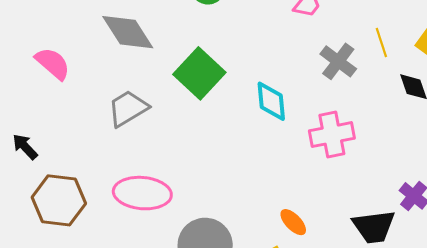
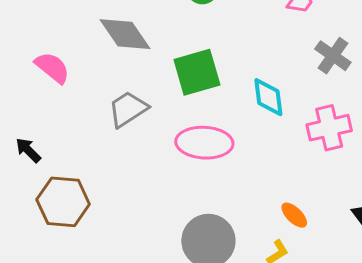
green square: (199, 73) -> (197, 72), turned 33
pink ellipse: (142, 193) -> (204, 143), moved

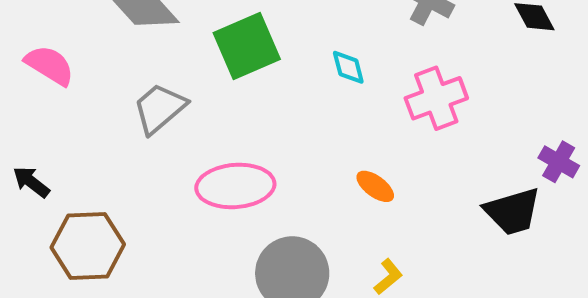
cyan diamond: (268, 97) -> (348, 67), size x0.7
pink ellipse: (204, 143) -> (235, 186), moved
orange ellipse: (294, 215) -> (375, 186), moved

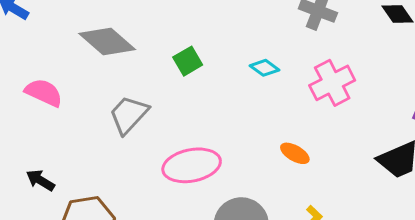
green square: (247, 46) -> (188, 61), size x0.6
cyan diamond: (348, 67) -> (265, 68), turned -32

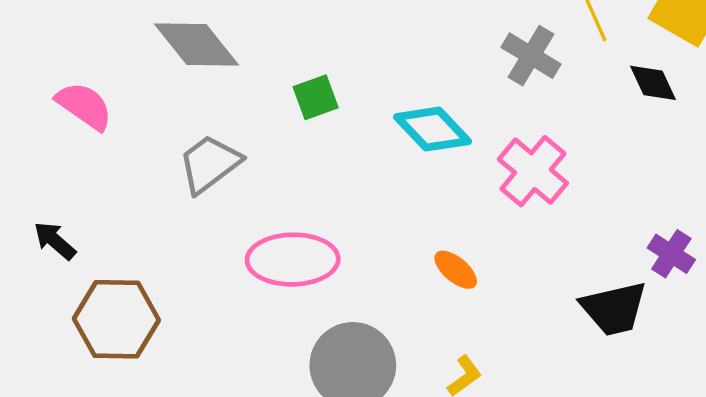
cyan diamond: (265, 68) -> (433, 129), size x1.6
pink cross: (332, 83) -> (533, 171), turned -33

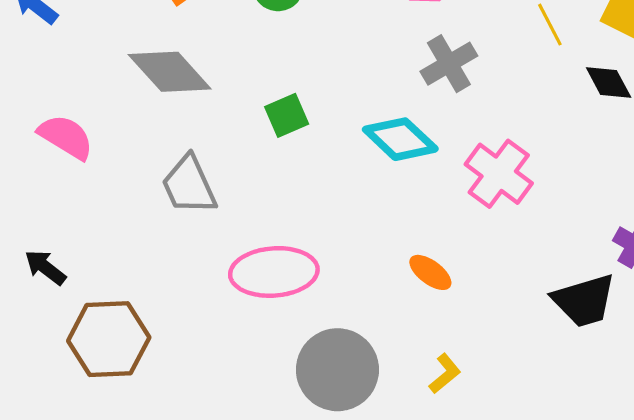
gray cross: (531, 56) -> (449, 64), moved, turned 32
gray trapezoid: (209, 164) -> (189, 185), turned -74

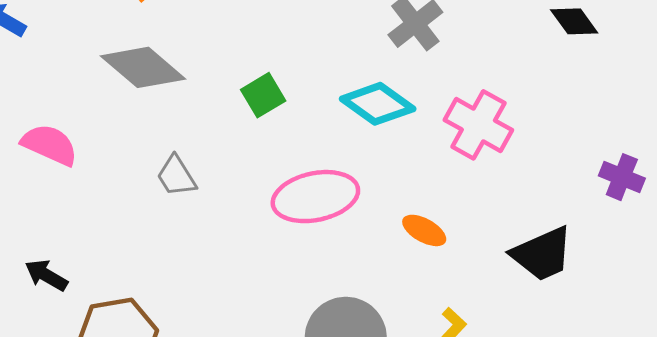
gray trapezoid: (189, 185) -> (176, 176), size x0.7
pink ellipse: (274, 272) -> (315, 197), moved
black trapezoid: (584, 301) -> (542, 254), moved

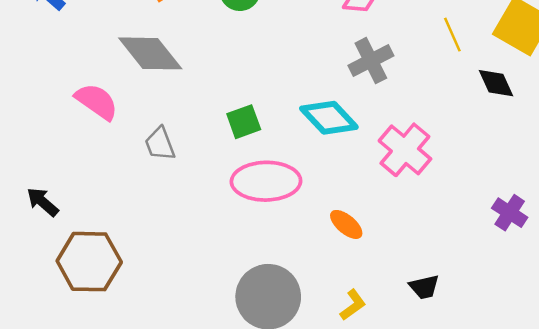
green square: (263, 95) -> (244, 122), moved
pink semicircle: (50, 145) -> (97, 102), moved
black trapezoid: (542, 254) -> (424, 287), moved, size x0.6

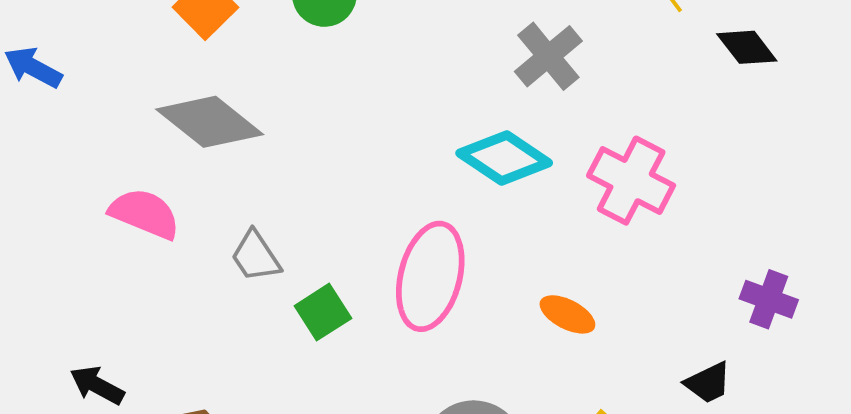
green square: (244, 122) -> (323, 312), moved
pink ellipse: (266, 181) -> (430, 276), turned -62
purple cross: (510, 213) -> (769, 299), moved

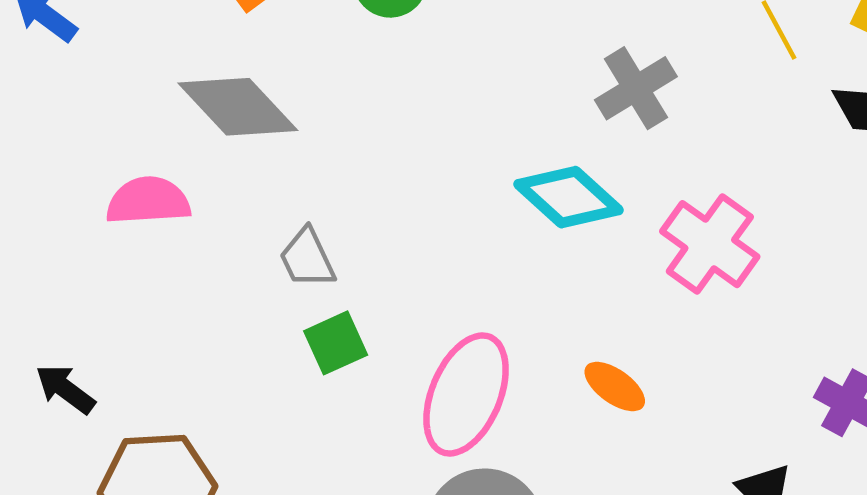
pink semicircle: (145, 214) -> (148, 201), turned -34
gray trapezoid: (256, 256) -> (307, 258), moved
pink ellipse: (430, 276) -> (466, 394), moved

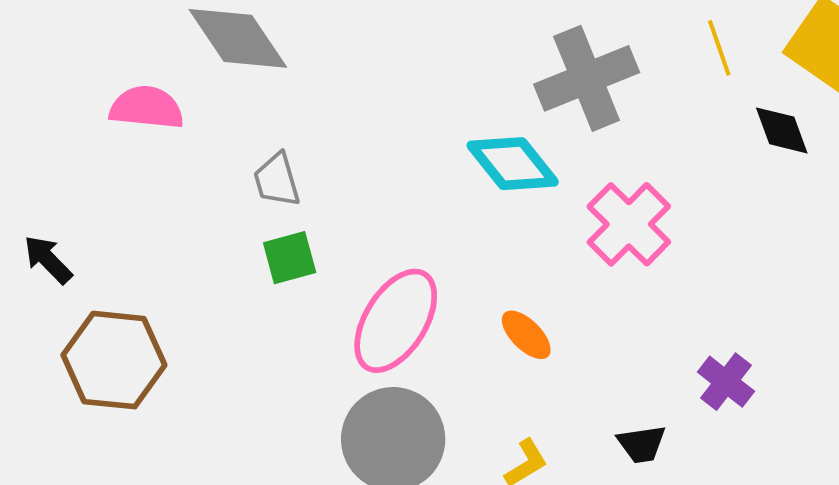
gray cross: (636, 88) -> (587, 78), size x1.4

